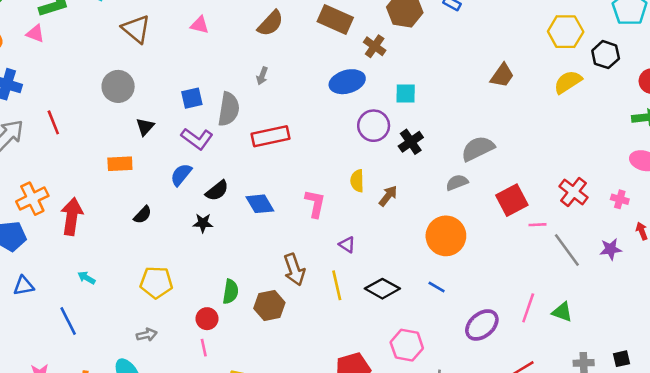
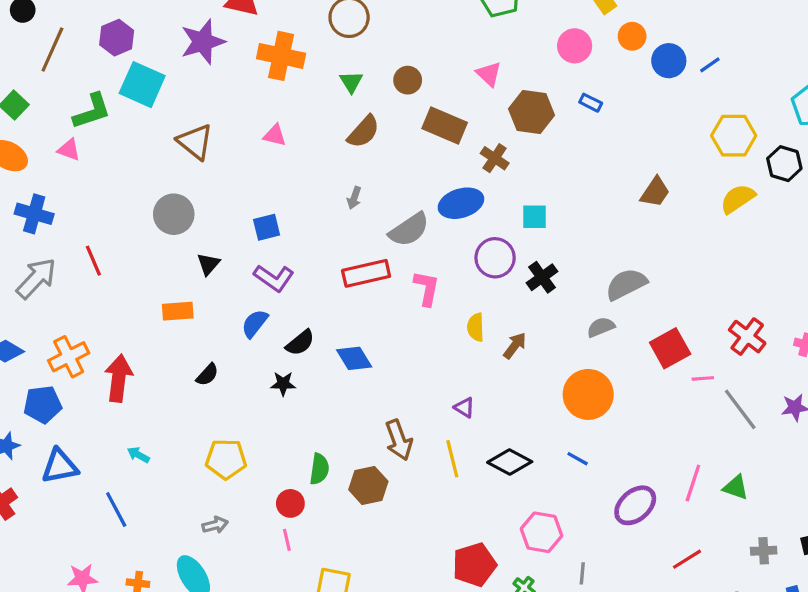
gray semicircle: (229, 109) -> (409, 230), moved, turned 48
pink L-shape: (315, 204) -> (427, 288), moved
blue triangle: (24, 286) -> (60, 466), size x1.4

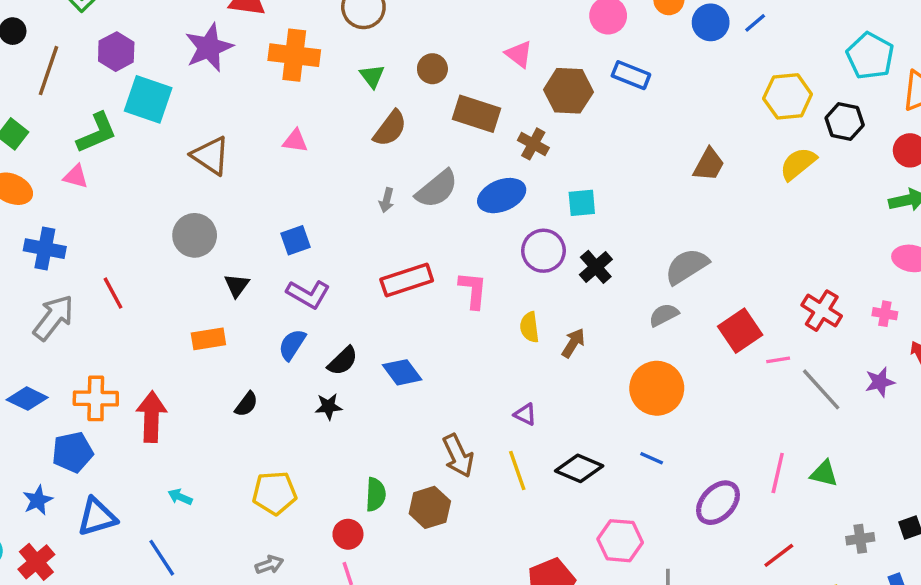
blue rectangle: (591, 103) -> (631, 75), size x1.5
gray semicircle: (409, 230) -> (437, 189), moved
orange cross: (69, 357) -> (96, 398), turned 33

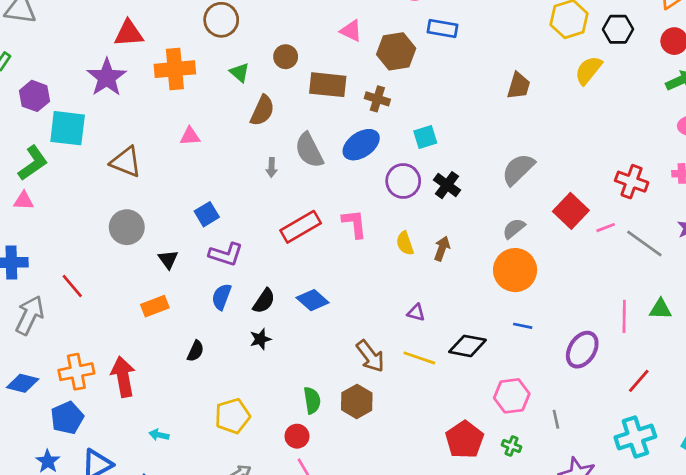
gray semicircle: (437, 189) -> (309, 150), turned 114
gray semicircle: (664, 315) -> (514, 228), moved
yellow line: (517, 471) -> (419, 358), turned -40

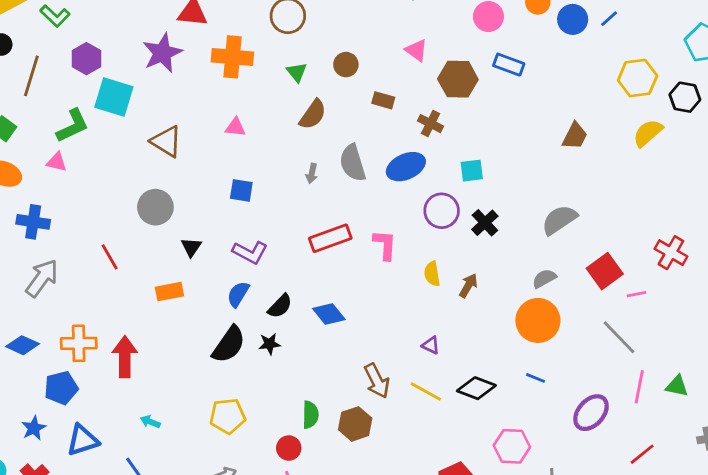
brown rectangle: (328, 85) -> (383, 100), size x0.6
blue square: (207, 214) -> (241, 190), moved, turned 30
gray line: (644, 244) -> (619, 337), moved
red line: (72, 286) -> (110, 257), moved
black semicircle: (196, 351) -> (229, 345), moved, size x1.8

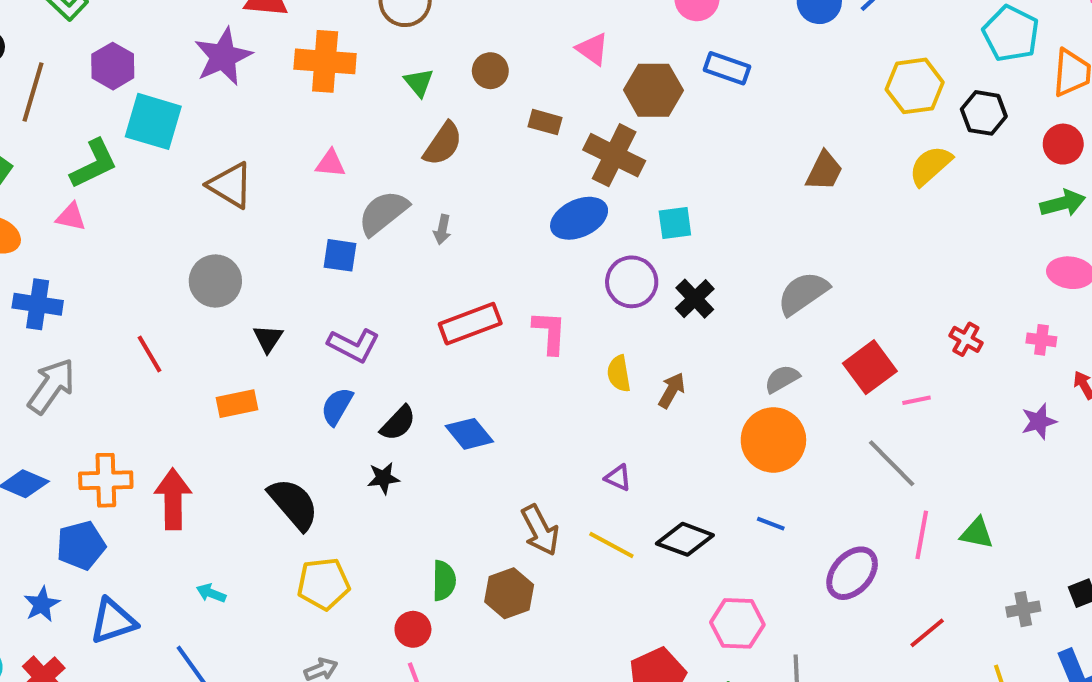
brown cross: (430, 124) -> (614, 155), size x1.6
gray semicircle: (353, 163) -> (383, 213), moved, turned 69
red cross: (671, 253) -> (966, 339), size x0.7
black semicircle: (229, 345) -> (293, 504), moved, turned -75

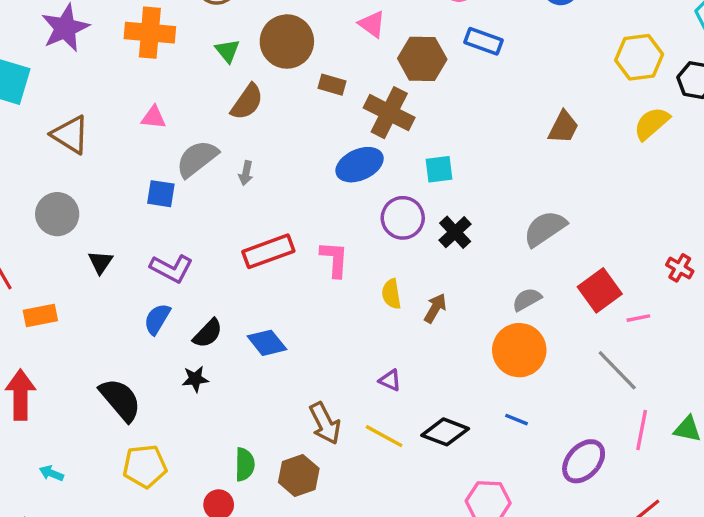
brown circle: (490, 71) -> (287, 42), size x1.8
orange rectangle: (237, 404) -> (40, 315), moved

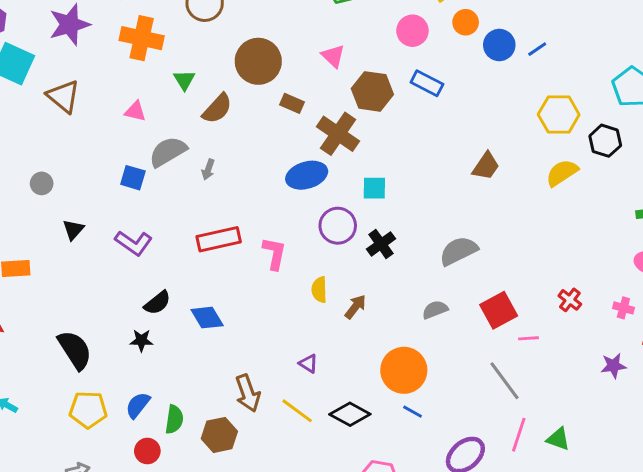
green triangle: (227, 51) -> (184, 80), moved
brown triangle: (70, 135) -> (63, 96), moved
gray circle: (57, 214) -> (42, 183), size x0.6
blue semicircle: (157, 319) -> (138, 405), moved
orange circle: (519, 350) -> (404, 370), moved

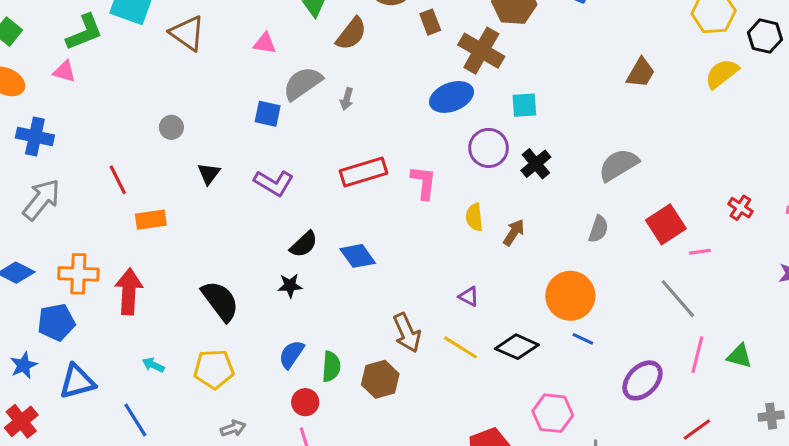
brown rectangle: (292, 103) -> (430, 22), turned 50
gray semicircle: (435, 310) -> (598, 229), turned 135
yellow pentagon: (88, 410) -> (214, 369), moved

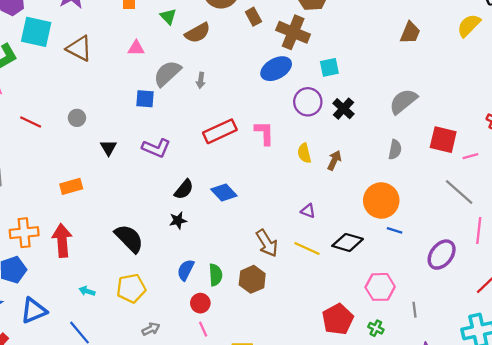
brown semicircle: (351, 34) -> (198, 33), turned 30
red line: (118, 180) -> (31, 122), moved, turned -30
red square: (666, 224) -> (443, 140), turned -36

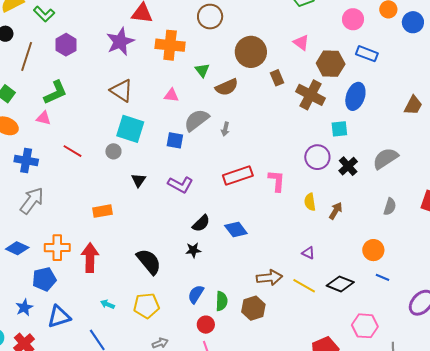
cyan square: (36, 32) -> (130, 129), moved
blue ellipse: (276, 69) -> (355, 96), moved, turned -48
gray semicircle: (403, 101) -> (385, 158), moved
orange circle: (381, 200) -> (373, 250), size x0.7
brown arrow: (267, 243) -> (269, 278), turned -70

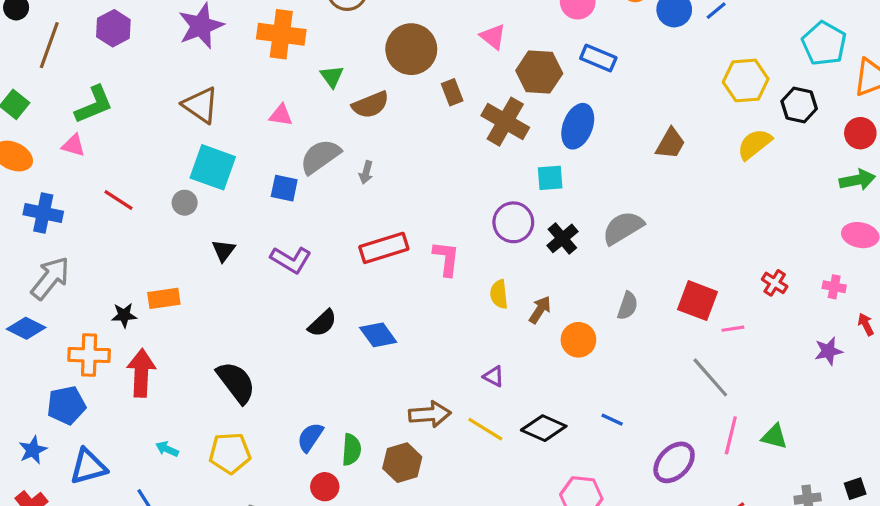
blue diamond: (17, 248) -> (26, 328), moved
black star: (193, 250) -> (124, 315), moved
orange circle: (373, 250) -> (578, 340), moved

